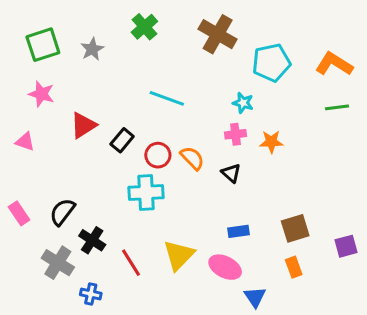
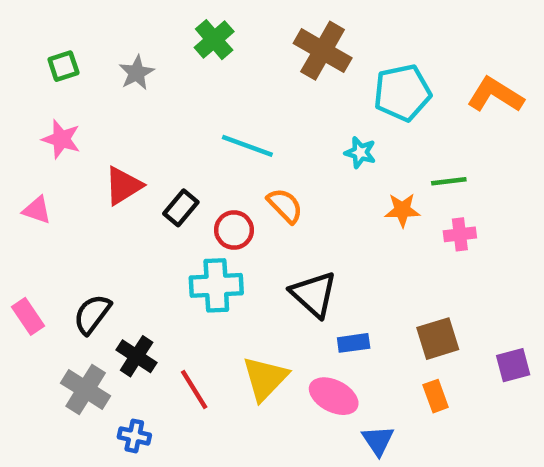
green square: (43, 45) -> (63, 66), size x0.6
green line: (337, 107) -> (449, 181), moved
pink cross: (236, 134) -> (460, 234), moved
orange semicircle: (192, 158) -> (285, 206), moved
black triangle: (231, 173) -> (314, 294), moved, size x1.6

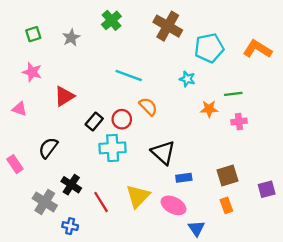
black rectangle: (181, 208) -> (94, 121), moved
black semicircle: (92, 314) -> (48, 148), moved

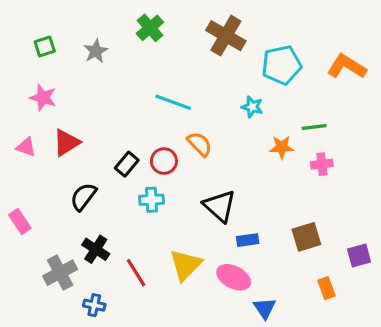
red triangle: (64, 96) -> (66, 142), moved
black semicircle: (48, 148) -> (83, 197), moved
cyan cross: (113, 148) -> (152, 200), size x0.7
gray cross: (45, 202) -> (60, 273), turned 30
orange rectangle: (226, 205) -> (327, 288), moved

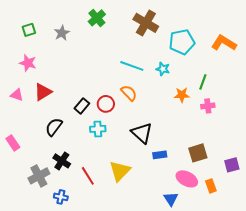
cyan line: (173, 102) -> (132, 66), moved
green line: (314, 127) -> (203, 82), turned -63
pink ellipse: (234, 277) -> (187, 179), moved

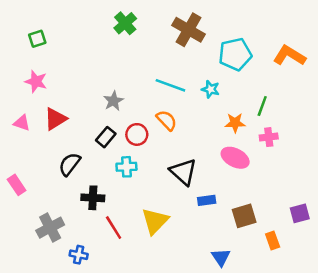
gray star: (62, 33) -> (114, 101), moved
brown square: (198, 153) -> (244, 216), moved
black cross: (62, 161) -> (93, 198), moved, turned -30
pink ellipse: (187, 179) -> (235, 158), moved

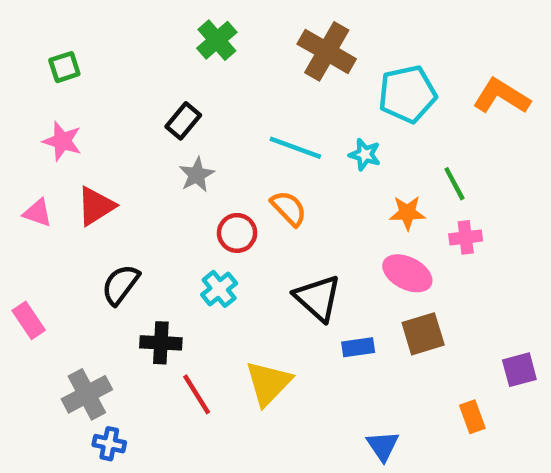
green line: (262, 106) -> (454, 184), turned -48
black rectangle: (106, 137) -> (183, 121), moved
cyan cross: (126, 167) -> (219, 289), turned -36
brown square: (244, 216) -> (423, 334), moved
blue cross: (79, 255) -> (109, 444), moved

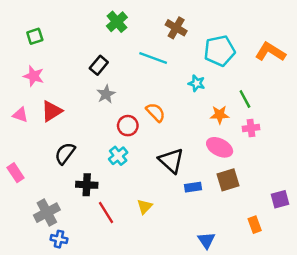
brown cross: (327, 51) -> (176, 28), size x0.7
cyan line: (295, 148) -> (153, 58), moved
yellow triangle: (268, 383) -> (145, 207), size x0.6

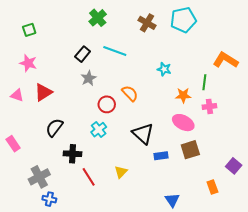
cyan pentagon: (220, 51) -> (183, 20), moved
orange L-shape: (270, 52) -> (226, 60), moved
cyan line: (153, 58) -> (115, 51), moved
green line: (245, 99) -> (204, 82), turned 35
purple square: (280, 199) -> (234, 166), turned -35

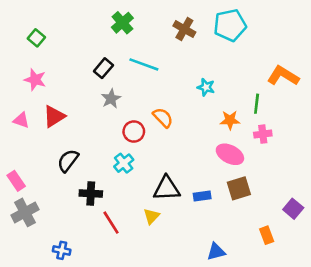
green square: (29, 30) -> (36, 38), turned -32
black triangle: (143, 134) -> (167, 188), moved, turned -45
gray cross: (39, 177) -> (25, 212), moved
blue triangle: (172, 200) -> (216, 252), turned 49

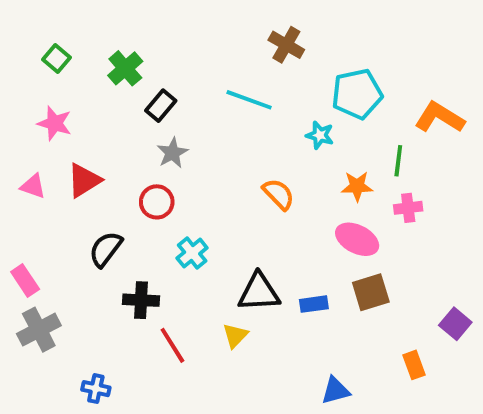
green cross: (122, 23) -> (125, 68), moved
cyan pentagon: (230, 25) -> (357, 94), moved
cyan line: (144, 64) -> (249, 100), moved
orange semicircle: (163, 118) -> (279, 194), moved
red circle: (134, 132) -> (157, 202), moved

